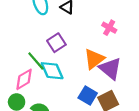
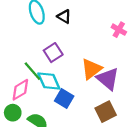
pink cross: (109, 28) -> (119, 30), moved
blue square: (88, 95) -> (64, 98), moved

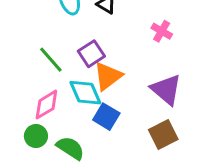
pink cross: (119, 30) -> (162, 31), moved
orange triangle: (91, 69) -> (108, 76), moved
green line: (32, 71) -> (51, 60), moved

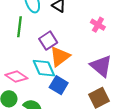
green line: (51, 60) -> (19, 27), moved, turned 48
pink diamond: (46, 105) -> (16, 77), turned 65

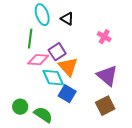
orange triangle: (60, 56) -> (68, 67), turned -35
pink diamond: (16, 77) -> (38, 60), moved, turned -30

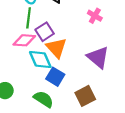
green line: (30, 39) -> (29, 18), moved
brown square: (105, 106) -> (85, 96), moved
green semicircle: (43, 115) -> (44, 99), moved

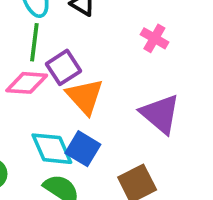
cyan diamond: (40, 60) -> (52, 149), moved

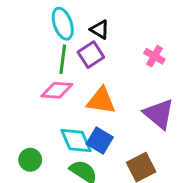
purple square: (63, 67) -> (91, 55), moved
orange triangle: (85, 96) -> (101, 101), turned -40

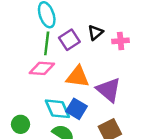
black triangle: (100, 30) -> (96, 33), moved, turned 49
pink cross: (154, 56) -> (121, 41), turned -35
purple triangle: (159, 114) -> (109, 90), moved

